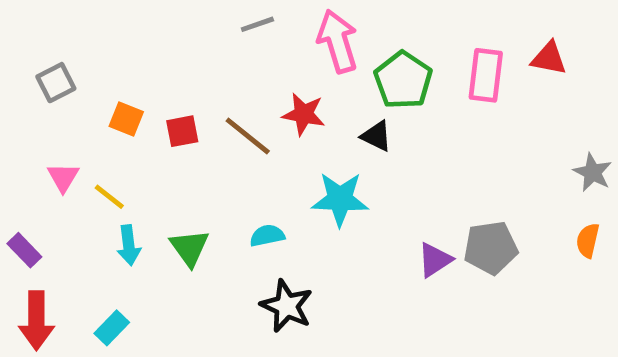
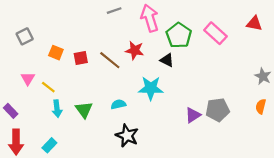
red triangle: (549, 58) -> (254, 23), moved
pink rectangle: (486, 75) -> (215, 33), turned -55

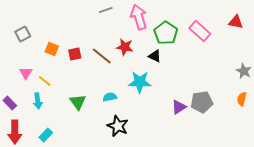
cyan arrow: (57, 109) -> (38, 101), moved

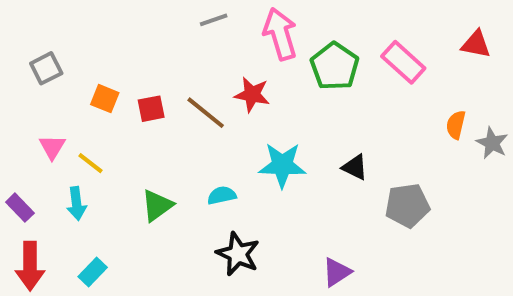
black triangle: (155, 56) -> (355, 167), moved
orange semicircle: (242, 99) -> (456, 125), moved
green triangle: (78, 102) -> (157, 206), turned 30
purple triangle: (179, 107) -> (337, 272), moved

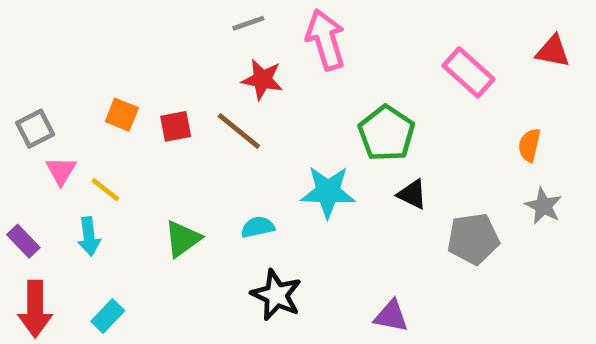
green pentagon: (335, 66) -> (386, 133), moved
gray square: (46, 68) -> (35, 129), moved
red star: (252, 95) -> (262, 79), moved
gray star: (492, 143) -> (543, 206), moved
purple triangle: (337, 272) -> (391, 316), turned 44

